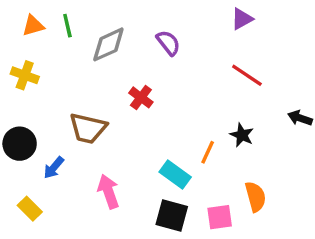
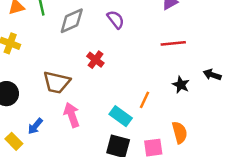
red line: (247, 75) -> (173, 43), turned -40
black star: (242, 135) -> (181, 85), moved
blue arrow: (54, 168) -> (35, 126), moved
pink arrow: (108, 192) -> (72, 115), moved

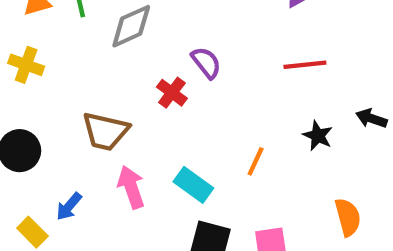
purple semicircle: (116, 20) -> (206, 63), moved
cyan rectangle: (121, 116) -> (193, 185), moved
orange semicircle: (180, 132) -> (348, 217), moved

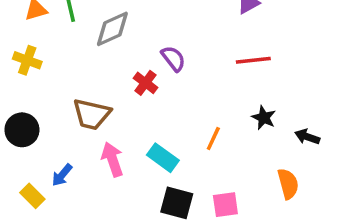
black arrow: (371, 118) -> (307, 137), moved

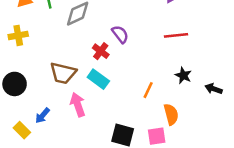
yellow cross: (27, 60) -> (18, 35), turned -30
cyan rectangle: (163, 158) -> (98, 79), moved
orange semicircle: (288, 184) -> (171, 114), moved

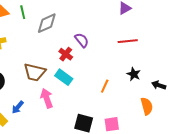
orange semicircle: (171, 114) -> (147, 106), moved

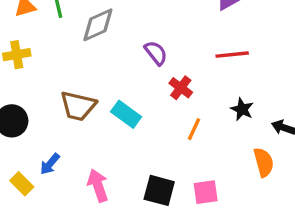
red cross: (66, 54) -> (181, 88), moved
pink arrow: (47, 98) -> (98, 185), moved

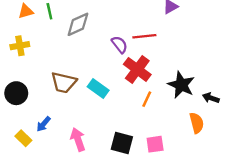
red line: (232, 55) -> (144, 36), moved
red cross: (181, 88) -> (137, 69), size x1.6
black star: (242, 109) -> (181, 85), size x1.6

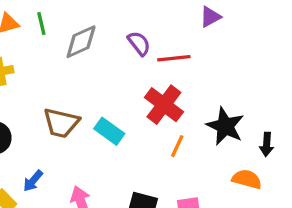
purple semicircle: (119, 45) -> (139, 43), moved
black arrow: (211, 98) -> (267, 144), turned -105
orange semicircle: (197, 123) -> (247, 179), turned -60

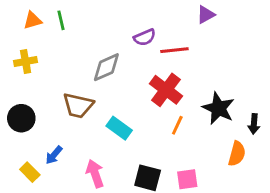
gray diamond: (81, 42) -> (106, 67), moved
purple semicircle: (139, 43) -> (145, 37), turned 105
cyan rectangle: (109, 131) -> (119, 128), moved
orange semicircle: (247, 179) -> (237, 154), turned 90

